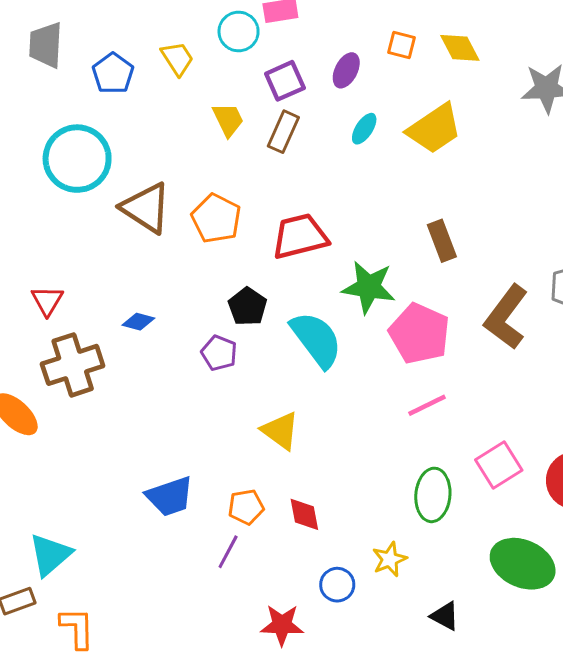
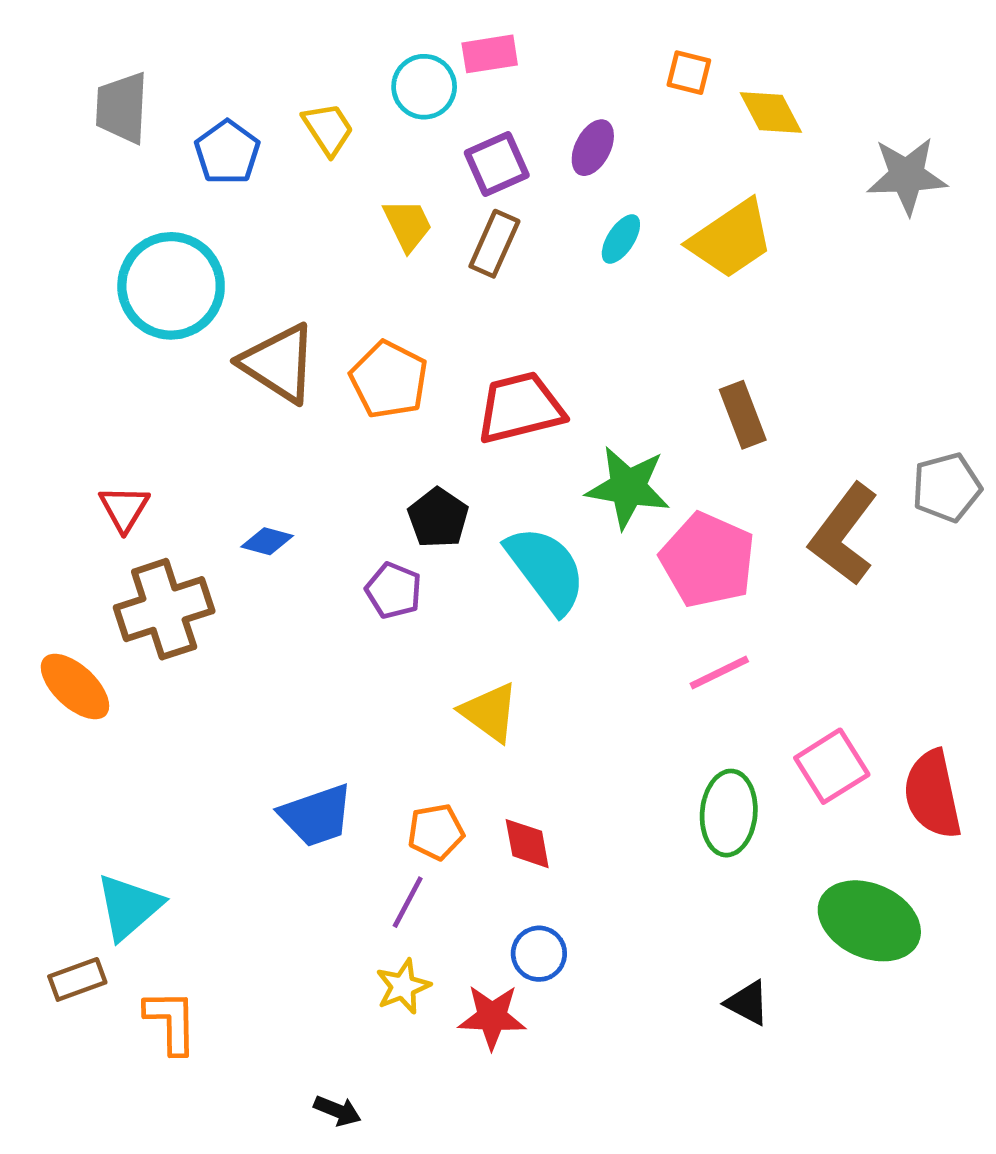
orange square: (402, 45) -> (689, 73), moved
yellow star: (390, 559) -> (403, 986), moved
blue circle: (337, 585) -> (539, 954), moved

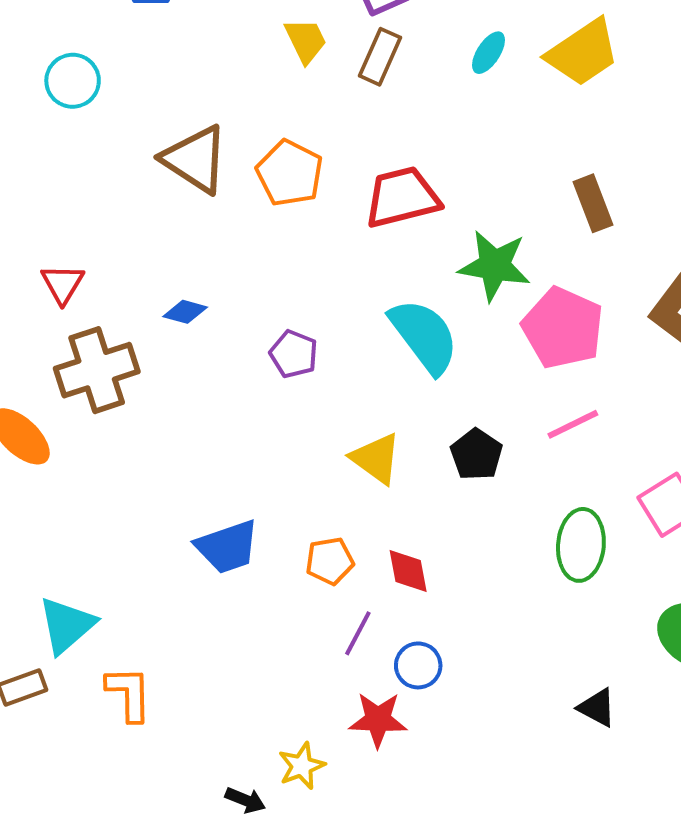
cyan circle: (171, 286) -> (73, 81), moved, size x0.6
black pentagon: (438, 518) -> (476, 454), moved
purple line: (408, 902) -> (358, 633), moved
yellow star: (403, 986) -> (302, 766), moved
orange L-shape: (171, 1022) -> (129, 694), moved

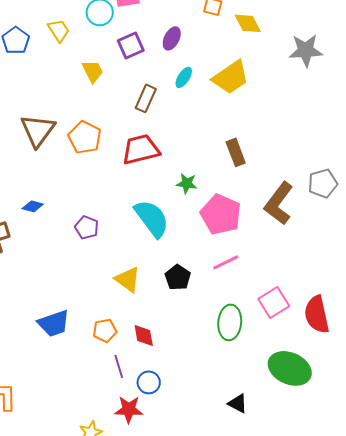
brown rectangle: (380, 57) -> (146, 98), moved
brown triangle: (195, 159) -> (38, 130), turned 33
green star: (495, 266) -> (187, 183), size x0.6
purple line: (358, 633) -> (119, 366), turned -45

